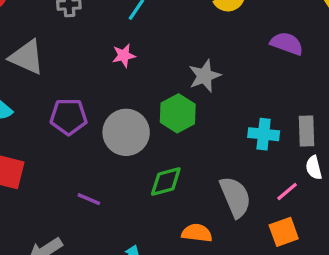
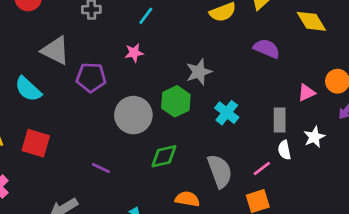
purple pentagon: (69, 117) -> (91, 77), moved
cyan cross: (264, 134) -> (227, 113), moved, turned 30

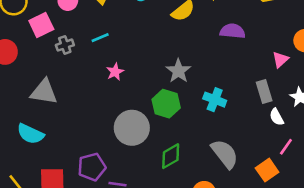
cyan line: (146, 16) -> (100, 38), moved, turned 48
purple pentagon: (91, 77) -> (92, 167), moved
pink line: (262, 168) -> (286, 147), moved

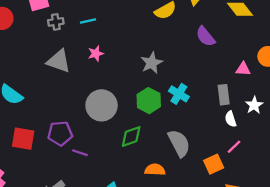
purple semicircle: (232, 31) -> (206, 36), turned -145
pink triangle: (280, 60) -> (243, 69), turned 35
gray triangle: (44, 92) -> (59, 61), moved
green hexagon: (166, 104) -> (149, 101), moved

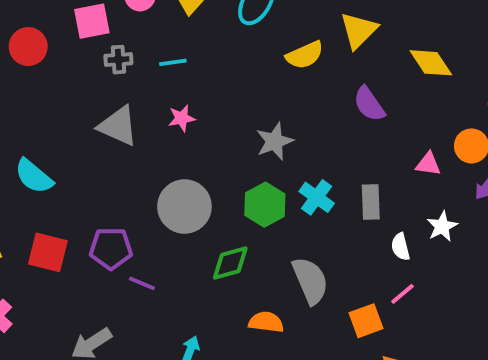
gray rectangle: (224, 95) -> (371, 202), moved

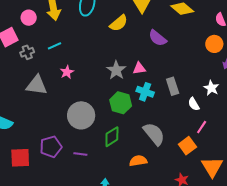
pink triangle: (428, 164) -> (139, 68), moved
purple line: (142, 283) -> (80, 154), moved

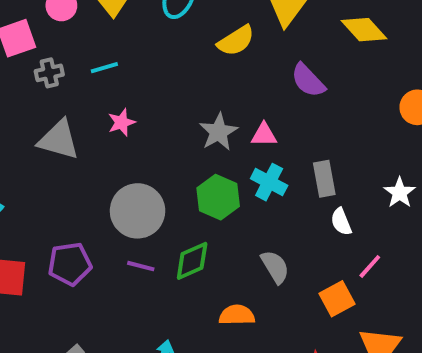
white semicircle: (194, 104) -> (341, 222), moved
gray semicircle: (154, 134) -> (275, 267), size x0.7
purple line: (80, 154) -> (141, 266), moved

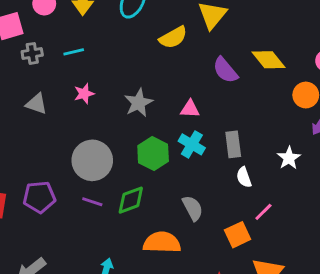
yellow diamond: (364, 30) -> (269, 60), moved
gray star: (218, 132) -> (138, 103), moved
gray triangle: (59, 140) -> (36, 104), size x0.7
orange semicircle: (237, 315) -> (162, 242), size x1.4

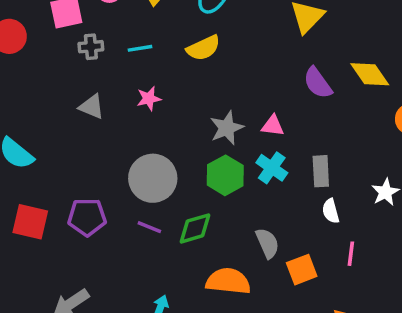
yellow semicircle: (173, 37) -> (203, 48), moved
gray star: (138, 103) -> (227, 128), moved
pink line: (263, 212) -> (351, 254), turned -42
orange square: (238, 235) -> (302, 270), moved

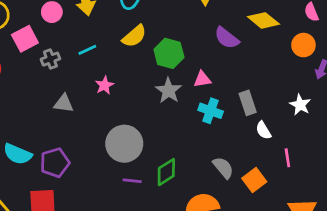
green hexagon: (225, 175) -> (169, 53), moved
purple pentagon: (87, 217) -> (55, 163), moved

